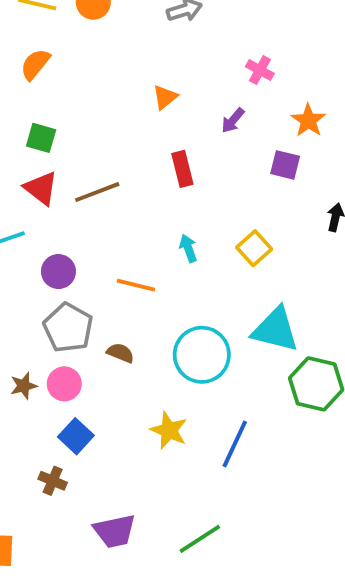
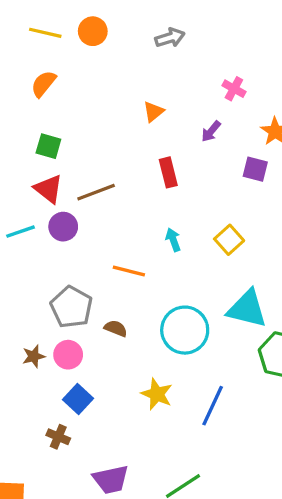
purple circle: (58, 272) -> (63, 227), moved

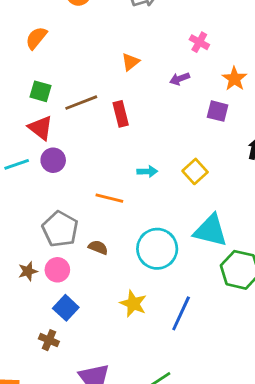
purple arrow: (211, 131) -> (180, 79), turned 30
red rectangle: (168, 172) -> (121, 114), moved
brown line: (96, 192) -> (81, 103), moved
cyan arrow: (173, 240) -> (147, 171), turned 108

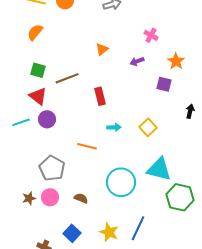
red rectangle: (121, 114) -> (100, 96), moved
brown semicircle: (98, 247) -> (81, 198), moved
yellow star: (133, 304) -> (109, 232), moved
blue square: (66, 308) -> (72, 233), moved

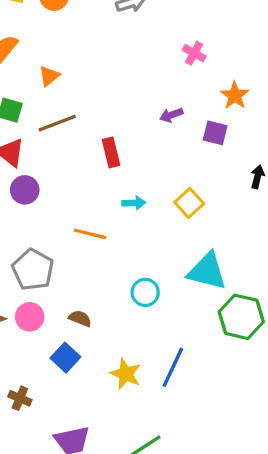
orange triangle: (102, 49) -> (49, 76), moved
purple arrow: (137, 61) -> (171, 115), moved
cyan circle: (121, 182) -> (145, 292), size x0.6
blue square: (72, 233) -> (65, 358), moved

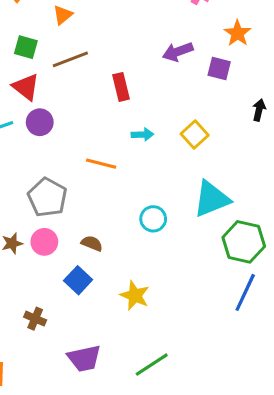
purple arrow: (171, 115) -> (178, 52), size x1.4
cyan triangle: (207, 271) -> (211, 199), turned -36
blue line: (173, 367) -> (245, 292), moved

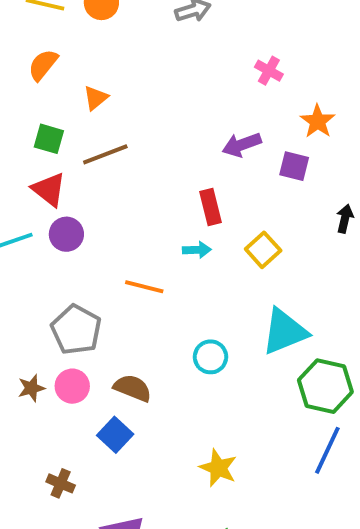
red rectangle: (121, 87) -> (210, 207), moved
brown semicircle: (92, 243) -> (133, 388), size x1.4
yellow star: (135, 296) -> (218, 468), moved

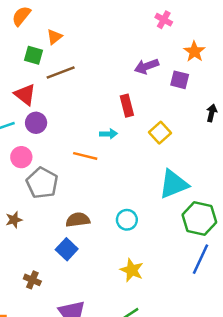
green square: (49, 139) -> (34, 55), moved
cyan arrow: (197, 250) -> (108, 134), moved
cyan circle: (210, 357) -> (127, 220), moved
pink circle: (72, 386) -> (21, 157), moved
brown semicircle: (133, 388) -> (78, 220), turned -30

